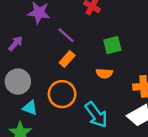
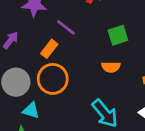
orange rectangle: (67, 59) -> (49, 49), moved
orange circle: (62, 94) -> (53, 79), moved

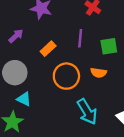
purple line: (66, 27) -> (80, 38), moved, turned 48
orange circle: (53, 79) -> (66, 76), moved

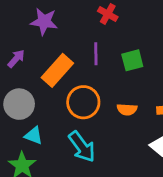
orange rectangle: (48, 49) -> (57, 70), size x1.6
orange semicircle: (99, 73) -> (127, 109), moved
cyan arrow: (87, 112) -> (82, 147), moved

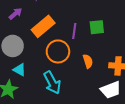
purple line: (96, 54) -> (74, 31), moved
orange semicircle: (127, 109) -> (88, 61), turned -120

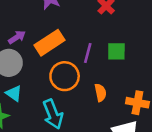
purple arrow: (15, 14) -> (17, 37), moved

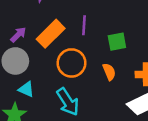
green square: (116, 51) -> (117, 42), moved
purple line: (88, 53) -> (84, 25), moved

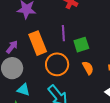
orange rectangle: (51, 34) -> (38, 43), turned -60
green square: (117, 42) -> (81, 45), moved

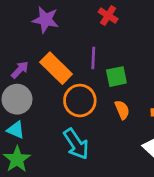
orange rectangle: (38, 43) -> (56, 68), turned -30
cyan triangle: (23, 90) -> (16, 130), moved

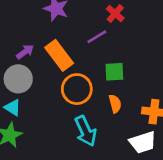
purple line: (93, 58) -> (97, 37), moved, turned 48
cyan arrow: (76, 144) -> (86, 131), moved

